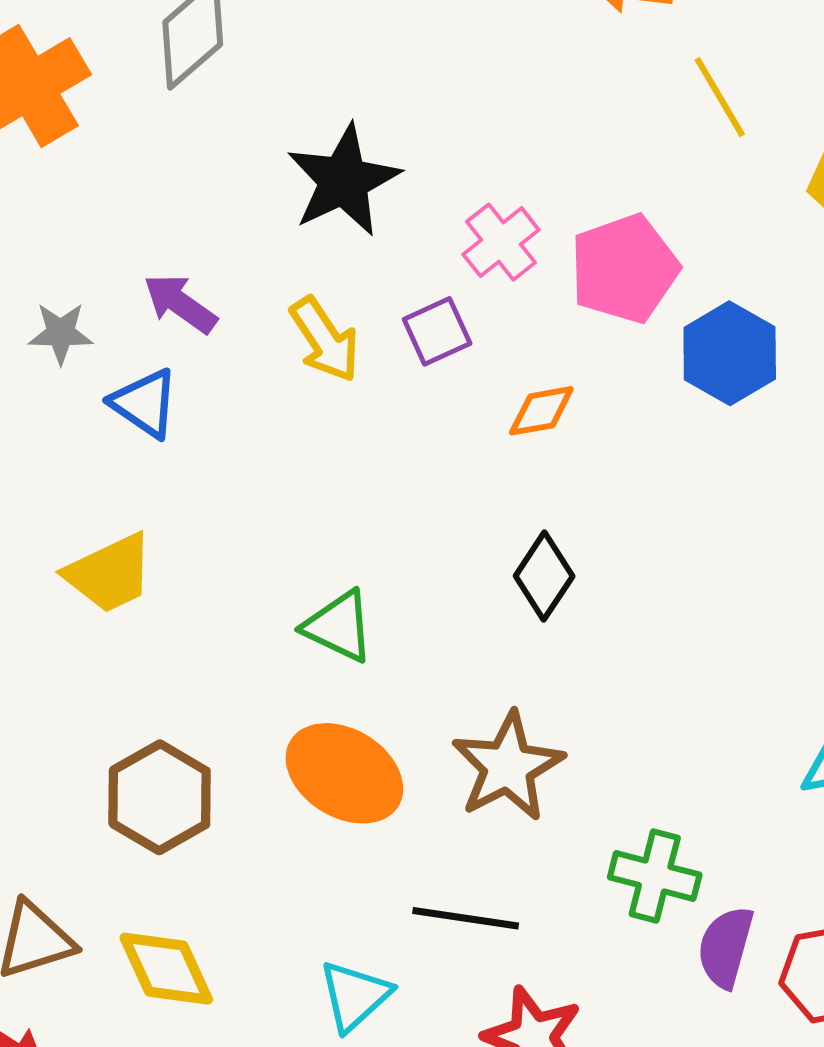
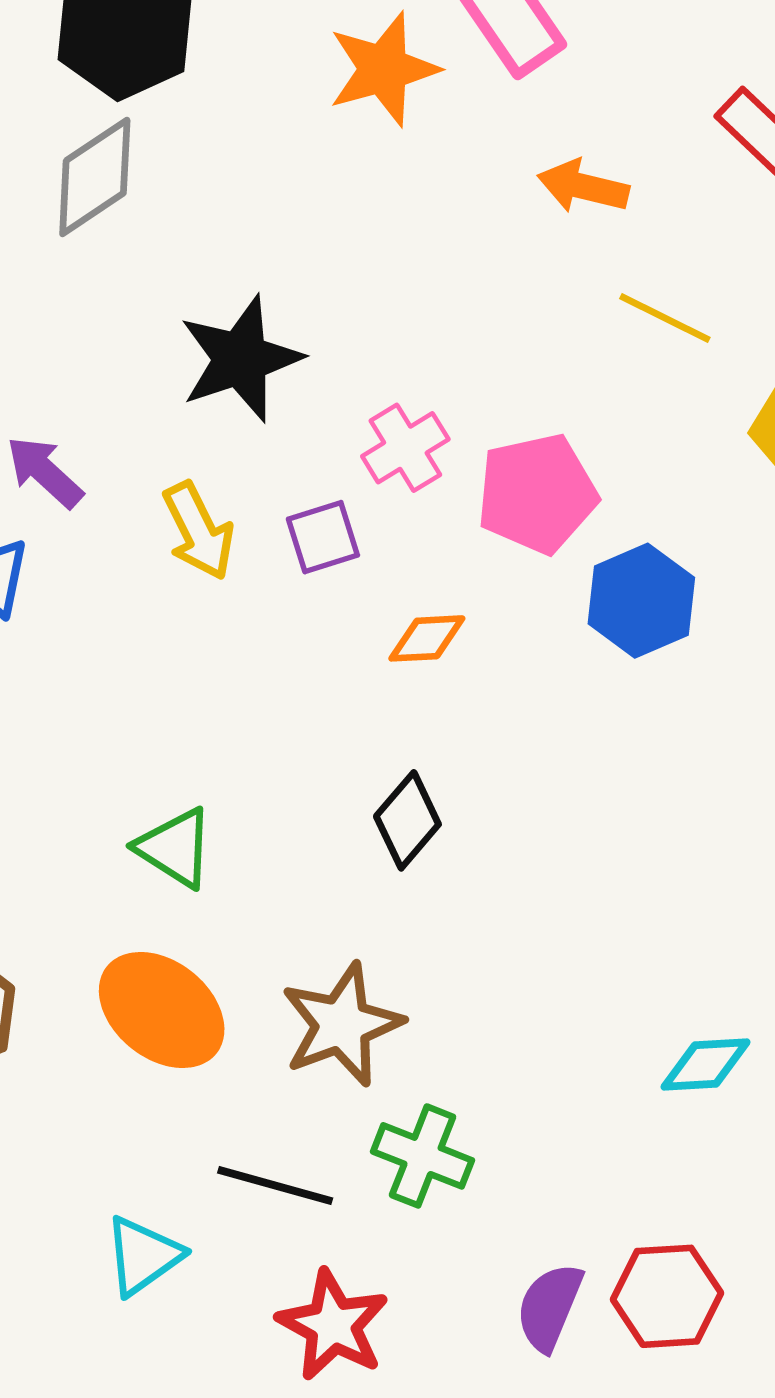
yellow line: (720, 97) -> (665, 318), turned -40
green cross: (655, 876) -> (423, 1156), moved
purple semicircle: (726, 947) -> (549, 1307), moved

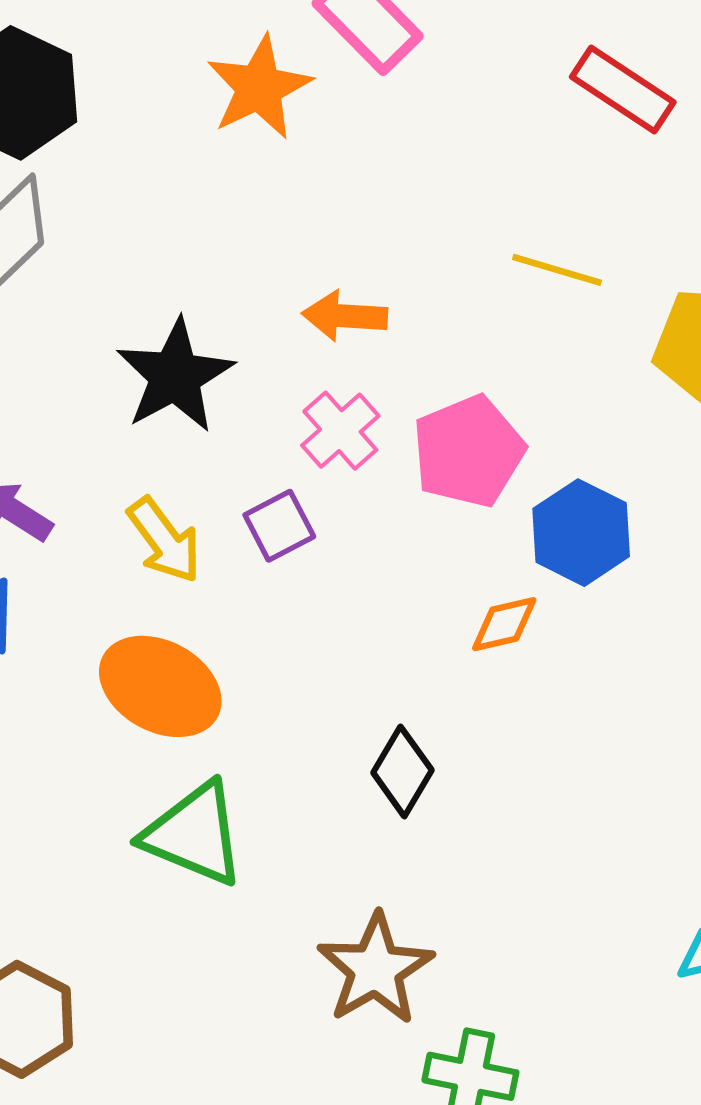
orange arrow: (583, 187) -> (345, 316), moved
orange diamond: (427, 638) -> (504, 624), moved
green triangle: (175, 848) -> (194, 834), size x1.4
orange ellipse: (162, 1010) -> (160, 686), moved

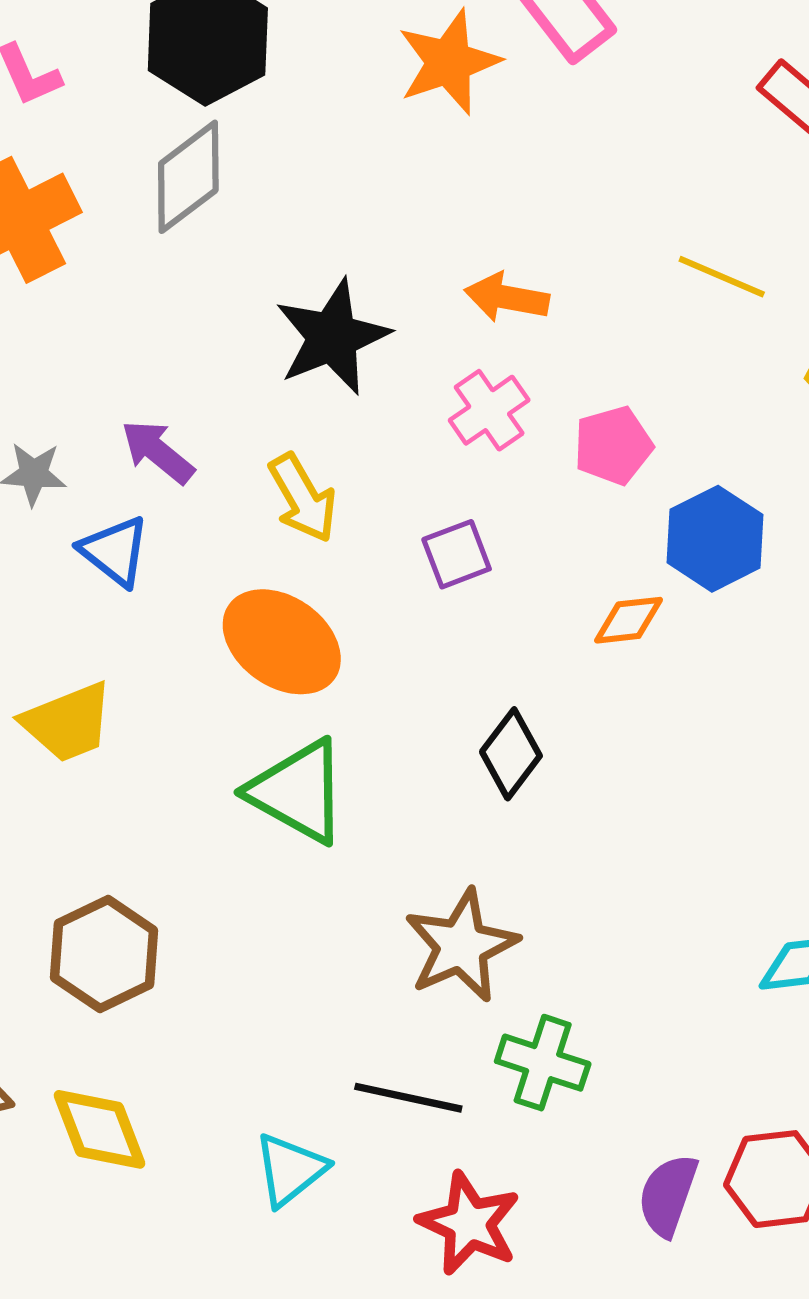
pink pentagon: (468, 451) -> (613, 445), size x0.7
purple square: (279, 526) -> (457, 554), moved

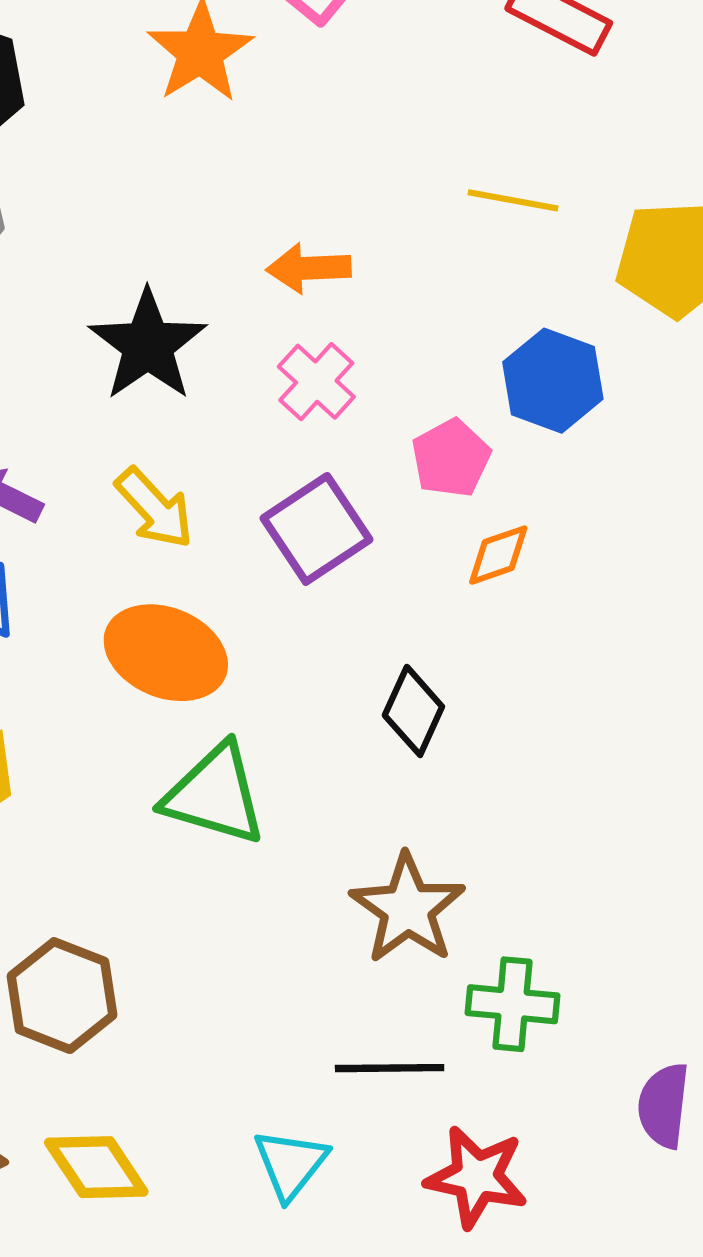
pink pentagon: (613, 445) -> (451, 458), moved
blue hexagon: (715, 539) -> (553, 381), moved
purple square: (457, 554) -> (316, 529), size x1.5

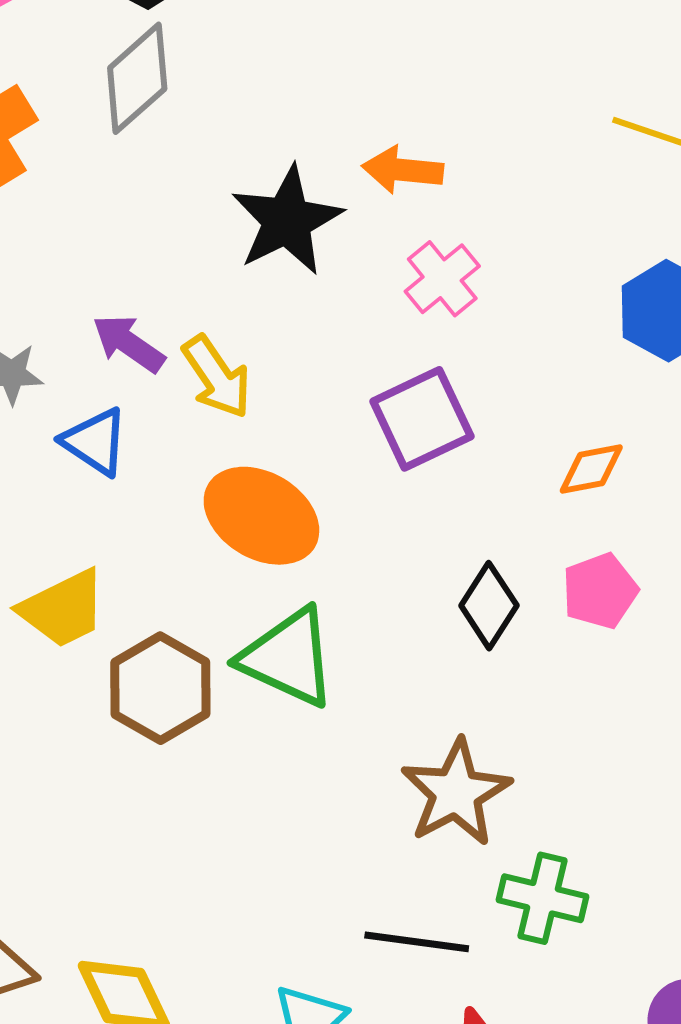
orange arrow: (309, 268) -> (403, 170), moved
pink pentagon: (451, 458) -> (600, 591), moved
yellow arrow: (154, 508) -> (217, 377), moved
brown hexagon: (62, 996) -> (160, 688), moved

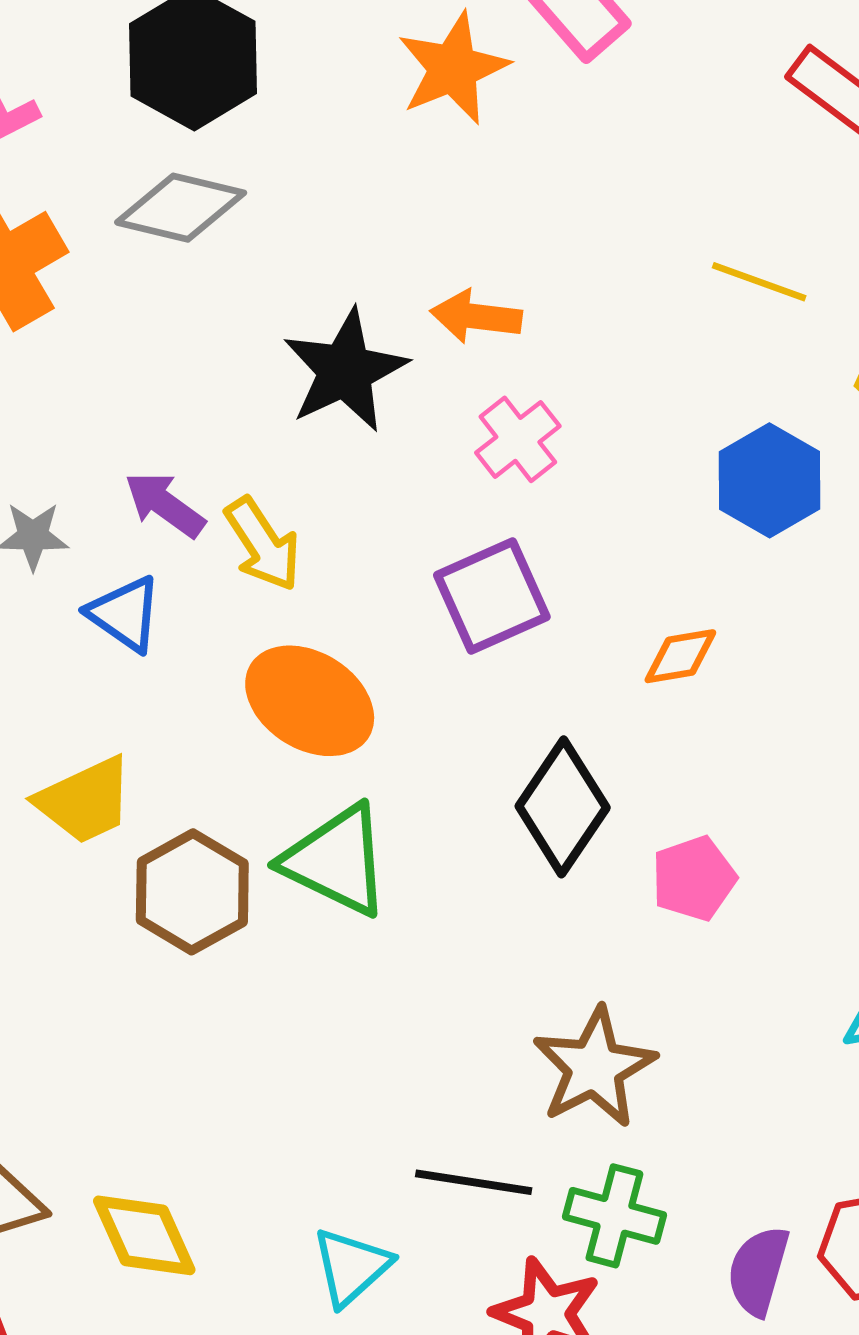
gray diamond: (137, 78) -> (181, 208), turned 54
pink pentagon: (600, 591) -> (694, 878), moved
black diamond: (489, 606) -> (563, 807), size x1.4
brown star: (456, 793) -> (594, 1068), moved
green cross: (542, 898) -> (614, 1216), moved

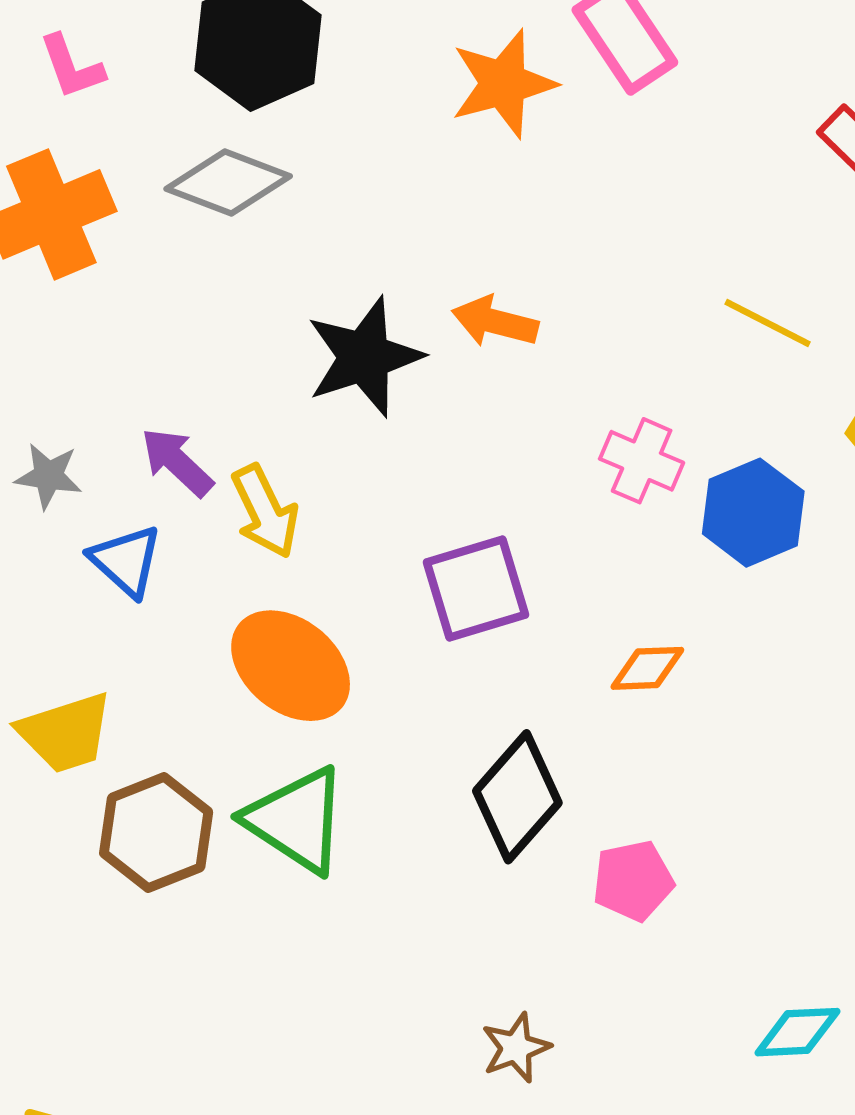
pink cross: (518, 439) -> (642, 461), moved, turned -36
brown star: (594, 1068) -> (516, 1048), size x0.6

